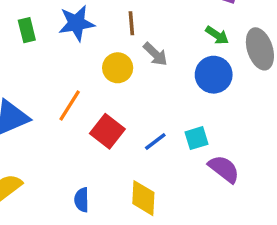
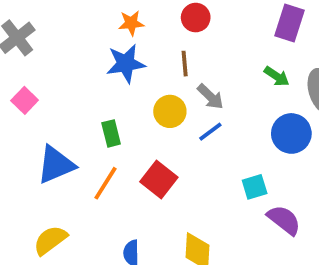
green rectangle: (27, 30) -> (111, 133), moved
blue circle: (214, 75) -> (291, 133), moved
orange line: (70, 106) -> (105, 183), moved
blue line: (155, 142) -> (210, 132), moved

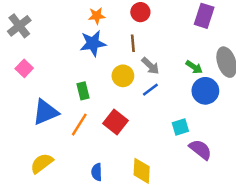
green arrow: (277, 76) -> (194, 67), moved

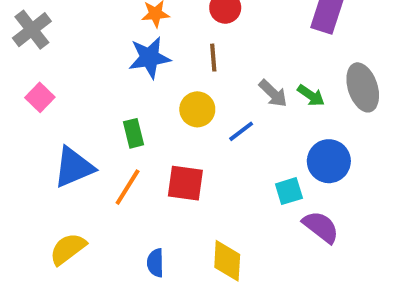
gray arrow: (150, 66) -> (273, 93), moved
blue circle: (205, 91) -> (329, 161), moved
red square: (115, 122) -> (185, 183), turned -30

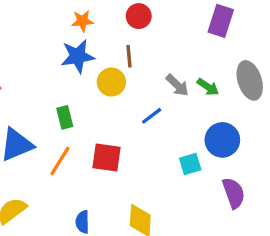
yellow circle: (197, 109) -> (111, 82), moved
purple semicircle: (321, 227) -> (234, 193), moved, turned 32

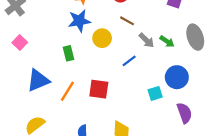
brown line: (129, 56) -> (127, 21), moved, turned -56
green rectangle: (65, 117) -> (68, 53), moved

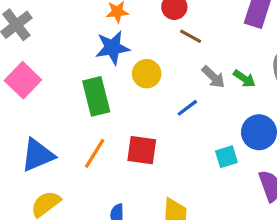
brown line: (127, 21) -> (191, 36), moved
pink square: (20, 42) -> (23, 80), size x1.5
green rectangle: (68, 53) -> (96, 96), size x1.6
blue triangle: (38, 80) -> (38, 155), moved

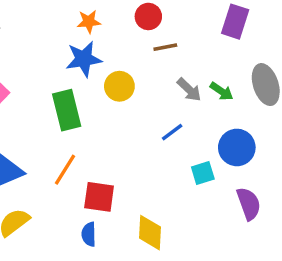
brown line: (191, 36) -> (165, 47), turned -40
blue line: (187, 108) -> (172, 132), moved
red square: (142, 150) -> (99, 197), moved

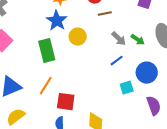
blue star: (84, 59) -> (57, 21), turned -30
blue line: (172, 132) -> (117, 61), moved

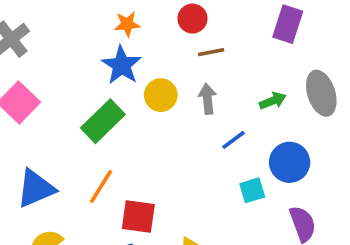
gray arrow: (119, 39) -> (207, 99), moved, turned -140
green arrow: (138, 40) -> (273, 101), turned -56
green rectangle: (47, 51) -> (103, 121), turned 60

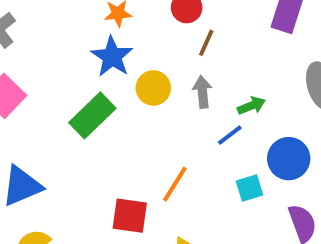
brown line: (211, 52) -> (206, 43), turned -55
green arrow: (273, 101) -> (251, 106), moved
orange line: (101, 187) -> (175, 184), moved

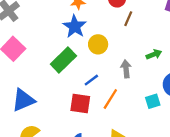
gray arrow: (202, 92) -> (126, 69), moved
blue line: (230, 135) -> (91, 80), moved
red square: (130, 216) -> (80, 104), moved

